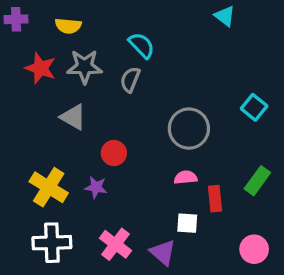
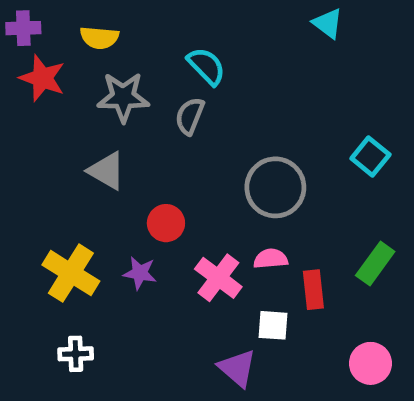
red star: (40, 68) -> (42, 78), moved
white cross: (52, 243) -> (76, 354), size x0.6
pink cross: (116, 244) -> (218, 278), moved

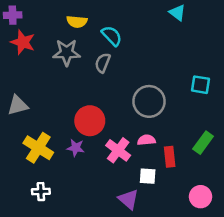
yellow semicircle: (99, 38) -> (77, 22), moved
cyan square: (370, 157) -> (201, 85), turned -30
gray triangle: (107, 171) -> (18, 105), moved, turned -45
red circle: (166, 223) -> (90, 121), size x1.5

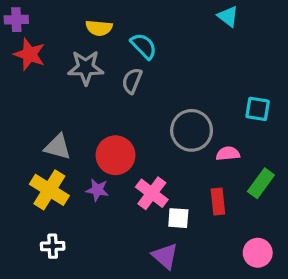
gray triangle: (18, 105) -> (58, 147), moved, turned 30
pink semicircle: (146, 140) -> (228, 154), moved
white square: (148, 176) -> (178, 218), moved

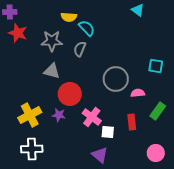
yellow semicircle: (99, 28) -> (69, 17), moved
gray triangle: (58, 147) -> (52, 71), moved
yellow cross: (49, 190) -> (30, 115), turned 30
white cross: (53, 246) -> (32, 149), size x1.5

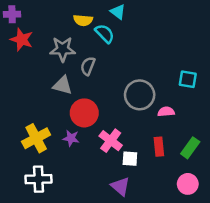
cyan triangle: (138, 10) -> (118, 12), moved
gray semicircle: (80, 49) -> (88, 66), moved
green rectangle: (158, 111) -> (190, 148), moved

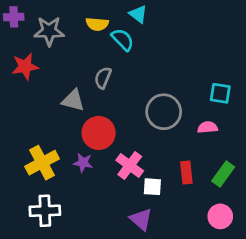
red star: (22, 40) -> (25, 66), moved, turned -30
gray star: (63, 49) -> (49, 31), moved
pink semicircle: (166, 112) -> (208, 127), moved

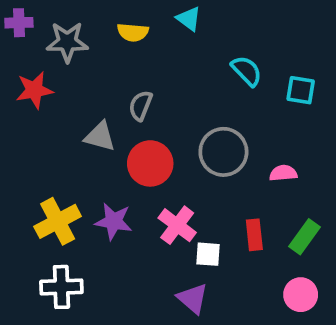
cyan semicircle: (123, 40) -> (247, 71), moved
cyan square: (220, 93) -> (301, 90), moved
red circle: (99, 133) -> (150, 163), moved
purple star: (83, 163) -> (114, 221), size x1.4

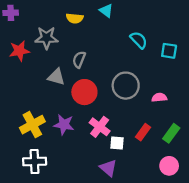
gray star: (67, 42) -> (46, 38), moved
red rectangle: (254, 235) -> (143, 132), turned 42

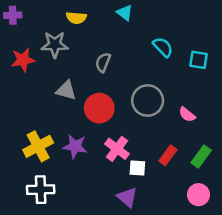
yellow semicircle: (75, 18) -> (76, 18), moved
gray semicircle: (79, 59) -> (103, 62), moved
pink semicircle: (159, 97) -> (187, 114), turned -136

